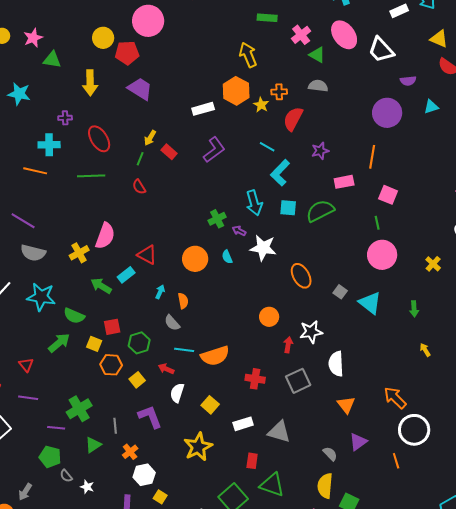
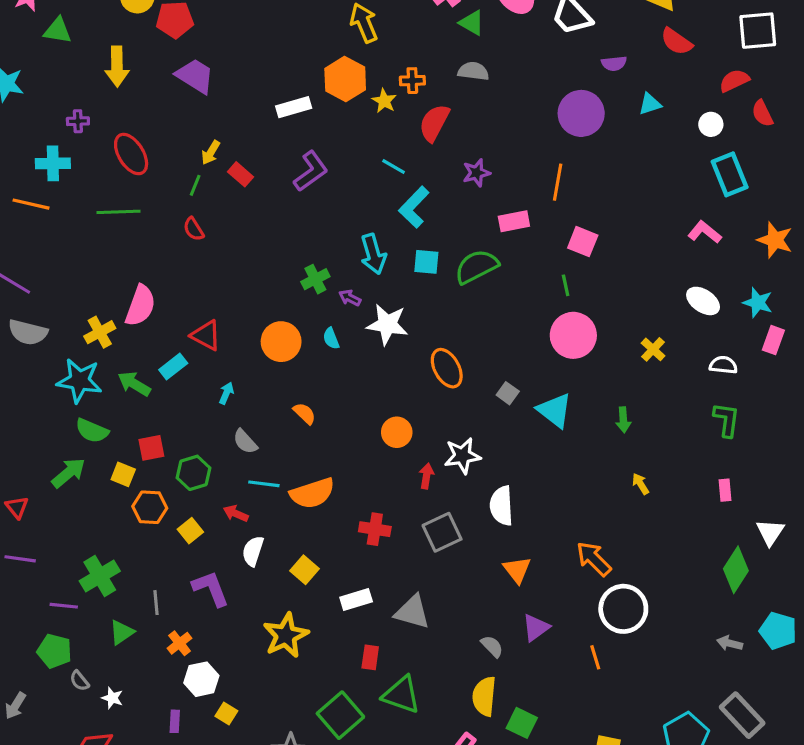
cyan star: (41, 297) -> (79, 381), moved
orange semicircle: (183, 301) -> (305, 413), moved, turned -35

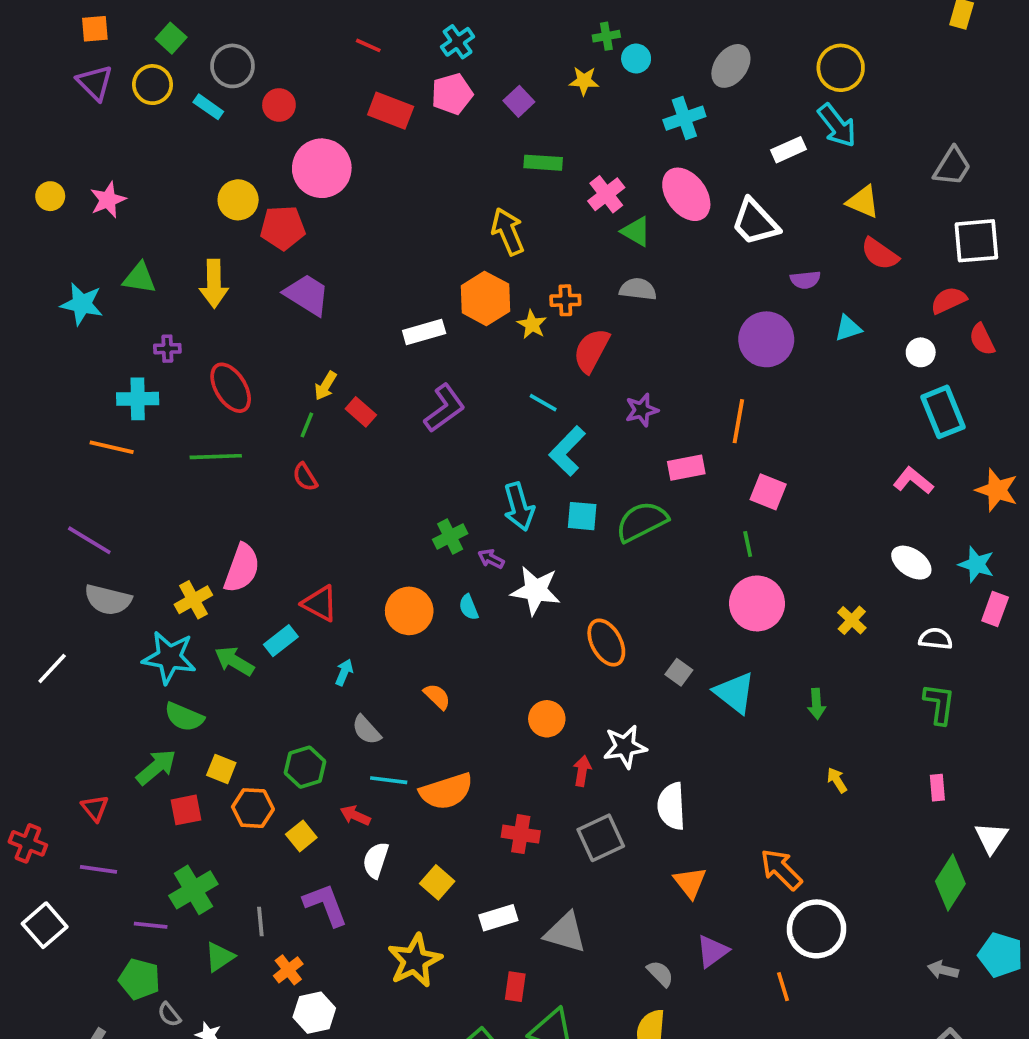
green triangle: (58, 31) -> (139, 278), moved
red square: (151, 448) -> (186, 810), moved

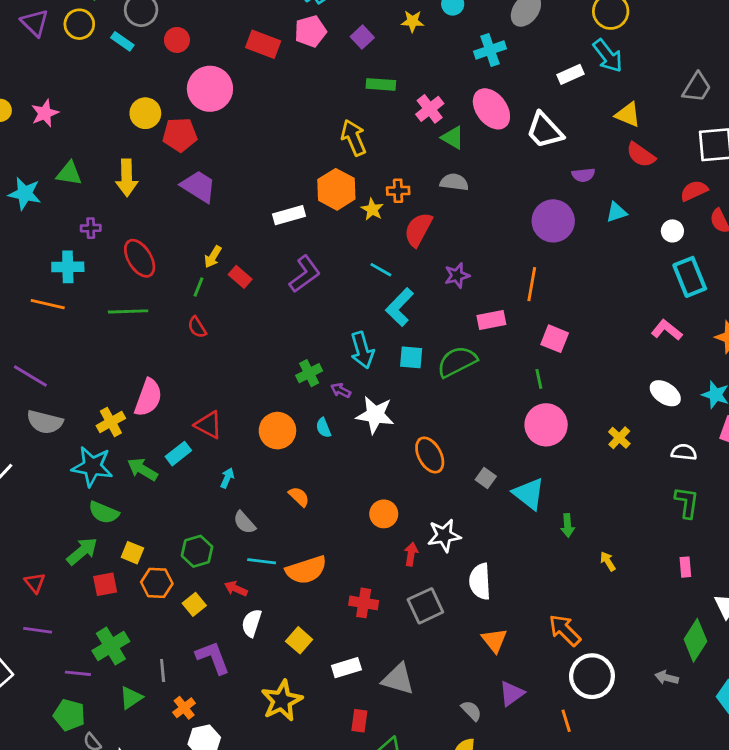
green arrow: (816, 704) -> (568, 525), moved
gray arrow: (943, 970) -> (667, 678), moved

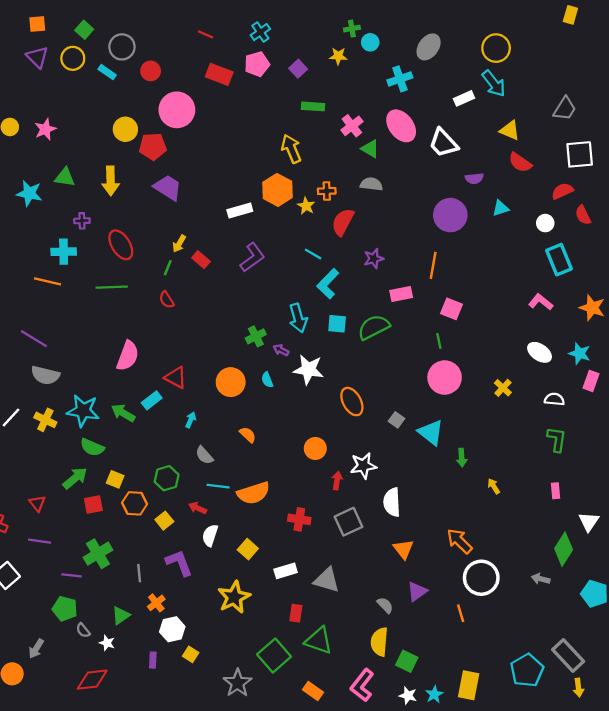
yellow cross: (111, 422) -> (45, 420), moved, turned -35
green triangle: (131, 698) -> (121, 615), moved

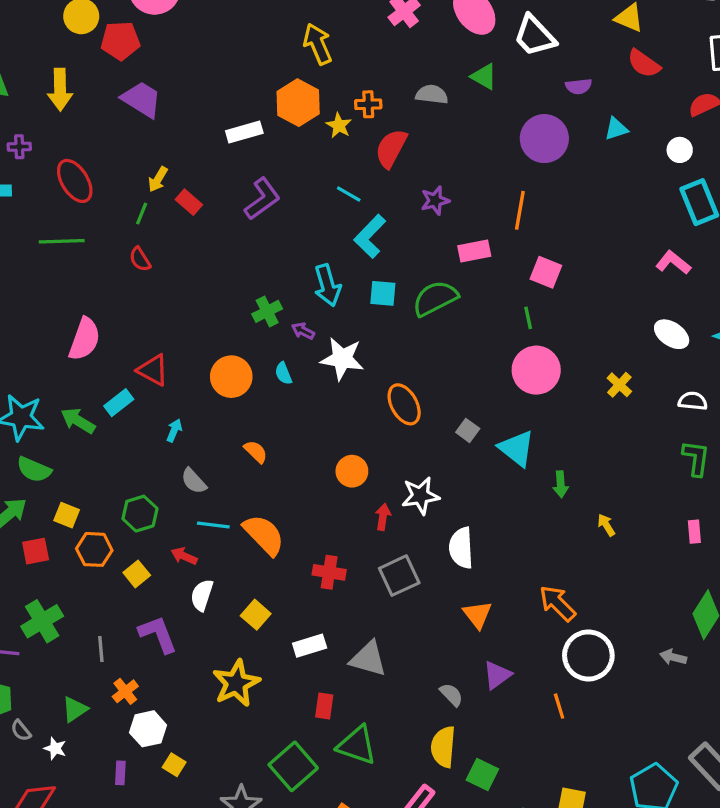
green triangle: (370, 149) -> (484, 77), moved
orange semicircle: (254, 493) -> (264, 535), turned -116

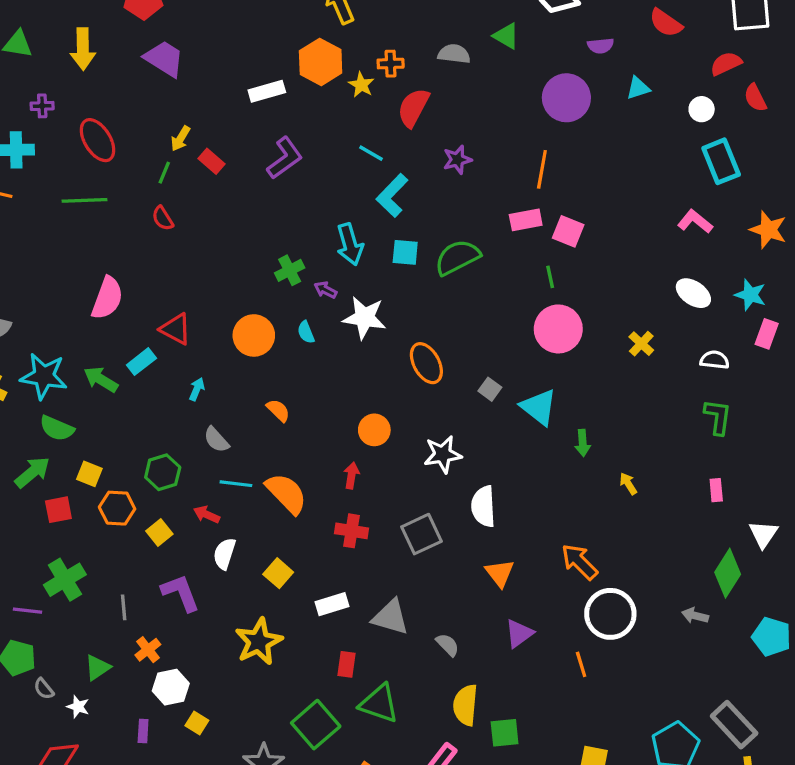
pink rectangle: (474, 251) -> (526, 220), moved
red arrow: (383, 517) -> (351, 475), moved
gray semicircle: (451, 695) -> (448, 645), moved
green square: (482, 775) -> (505, 733), turned -32

